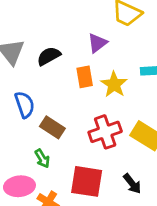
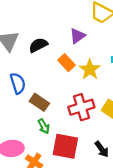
orange rectangle: (85, 77) -> (66, 63), turned -35
green arrow: (42, 158) -> (44, 126), moved

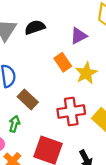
black semicircle: (38, 45) -> (35, 27), moved
green arrow: (44, 126) -> (14, 124), moved, turned -144

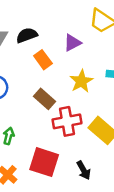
orange rectangle: (63, 62) -> (43, 60), moved
brown rectangle: (28, 99) -> (45, 99), moved

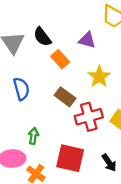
black semicircle: (27, 35) -> (42, 37), turned -102
purple triangle: (72, 43) -> (87, 40), turned 48

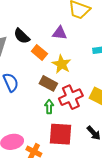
yellow star: (99, 77) -> (62, 64), moved
green arrow: (33, 136) -> (49, 107), moved

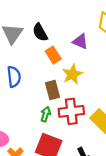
brown rectangle: (48, 83) -> (52, 90), turned 30

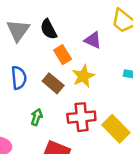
brown rectangle: (52, 90) -> (53, 83), moved, turned -36
green arrow: (46, 114) -> (37, 117), moved

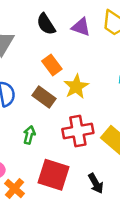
black semicircle: (49, 29) -> (46, 24), moved
purple triangle: (93, 40) -> (81, 27), moved

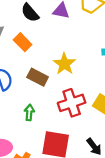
orange rectangle: (52, 65) -> (23, 42), moved

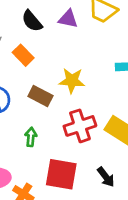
yellow star: (64, 64) -> (72, 81), turned -30

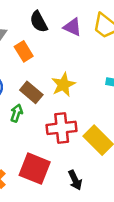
yellow star: (72, 81) -> (63, 85), turned 30
green arrow: (31, 137) -> (16, 113), moved

